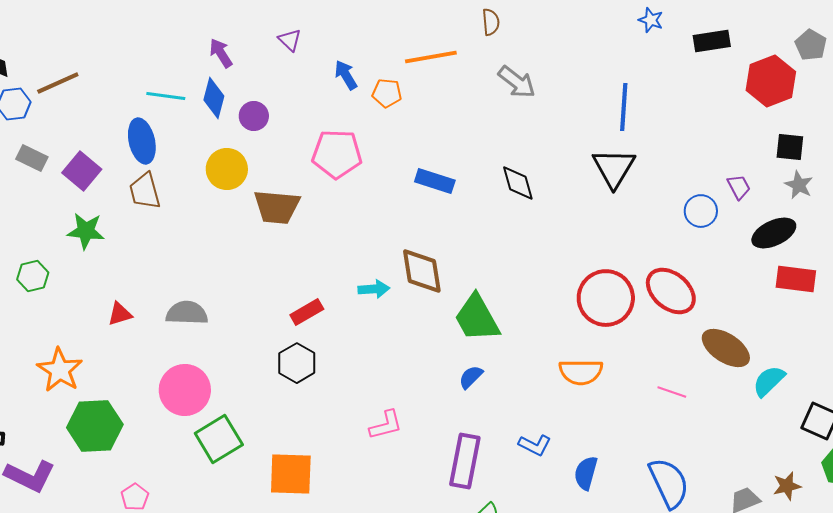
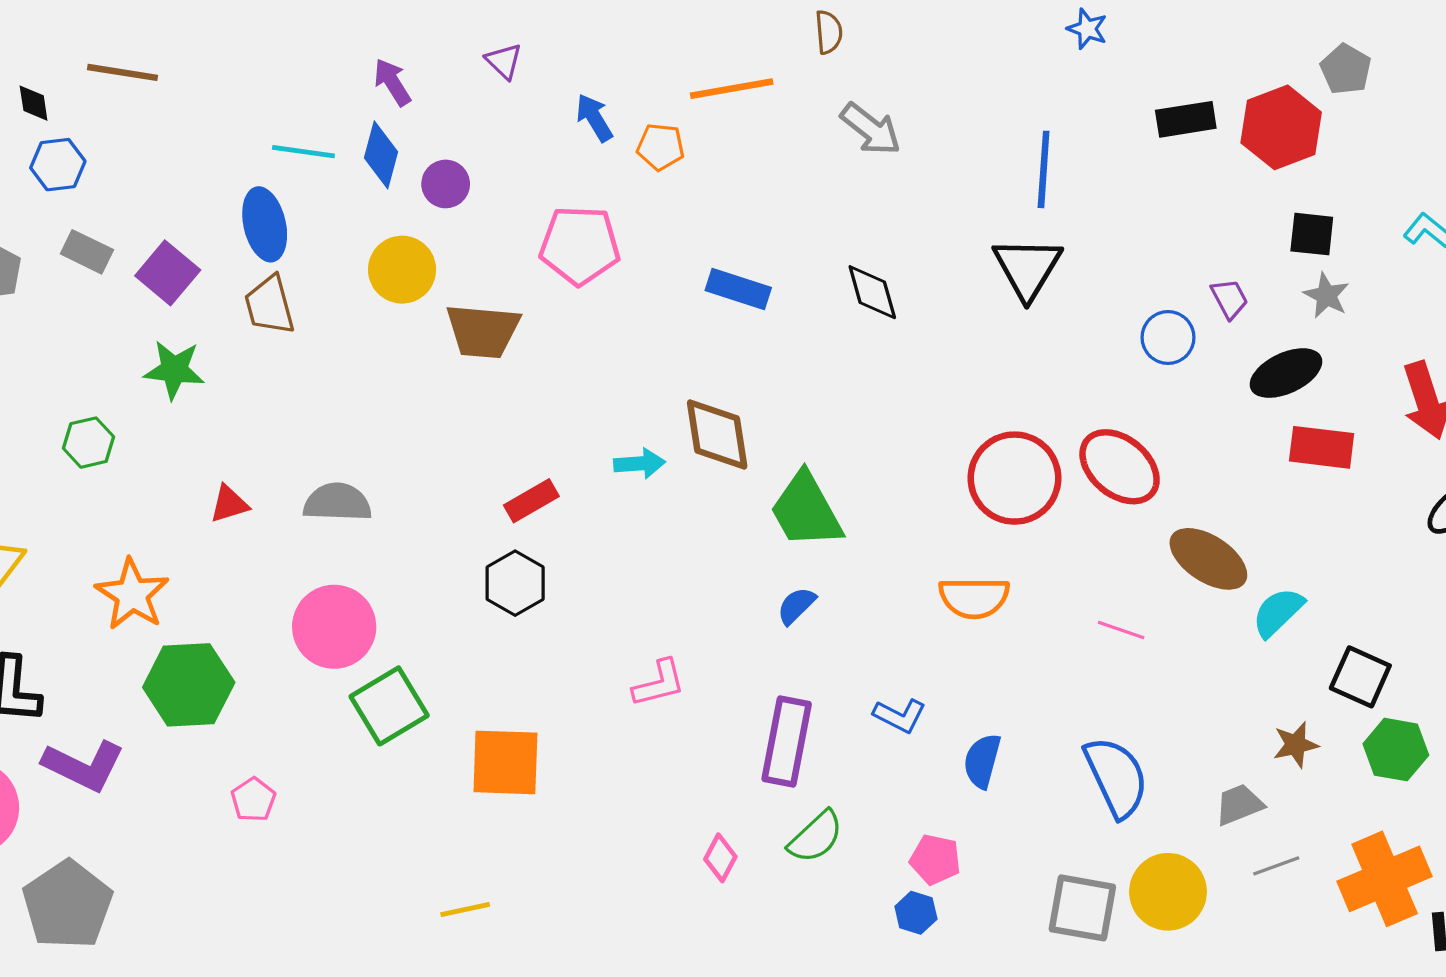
black rectangle: (712, 41) -> (1186, 119), moved
brown line: (58, 83) -> (122, 72), moved, turned 33
brown star: (787, 486) -> (1296, 745), moved

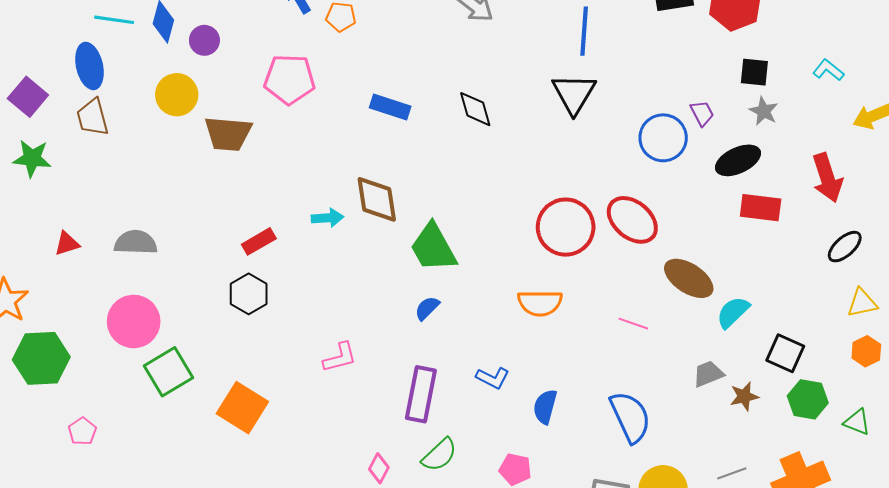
blue circle: (1168, 337) -> (663, 138), size x1.4
orange square: (505, 762) -> (242, 408), turned 30
gray trapezoid: (1239, 805) -> (708, 374), moved

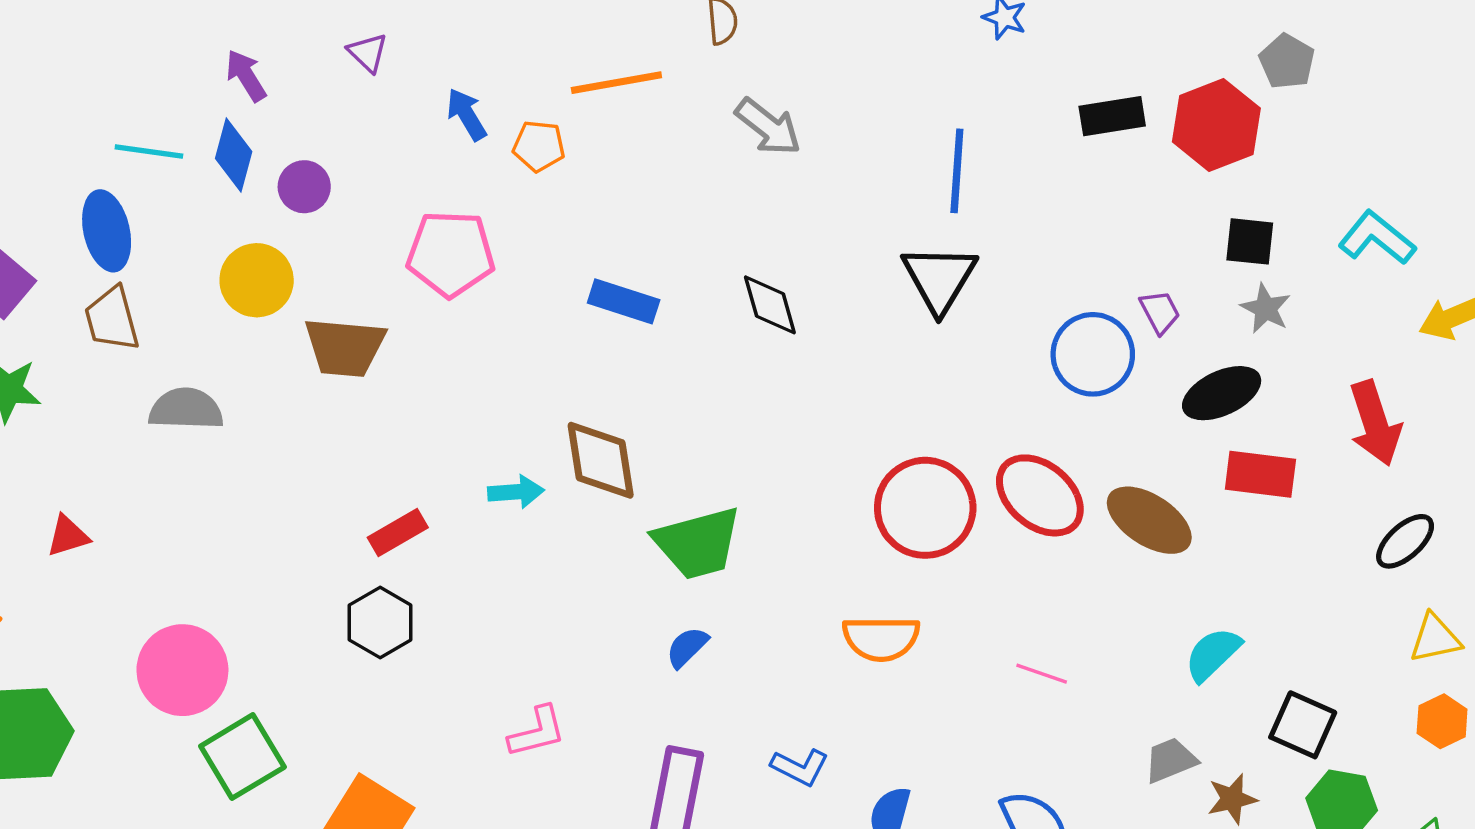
cyan L-shape: (828, 70) -> (1377, 238), size x1.4
gray semicircle: (136, 242) -> (186, 409), moved
green trapezoid: (433, 248) -> (698, 543), turned -76
brown ellipse: (689, 278) -> (1149, 520), moved

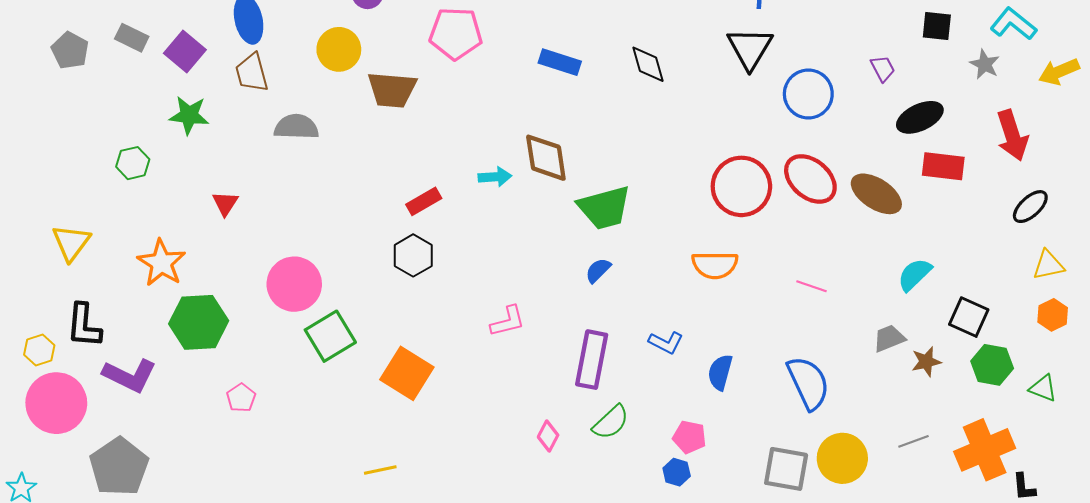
gray star: (1266, 308) -> (985, 64), moved
blue circle: (1093, 354) -> (808, 94), moved
red triangle: (68, 536) -> (225, 203), turned -40

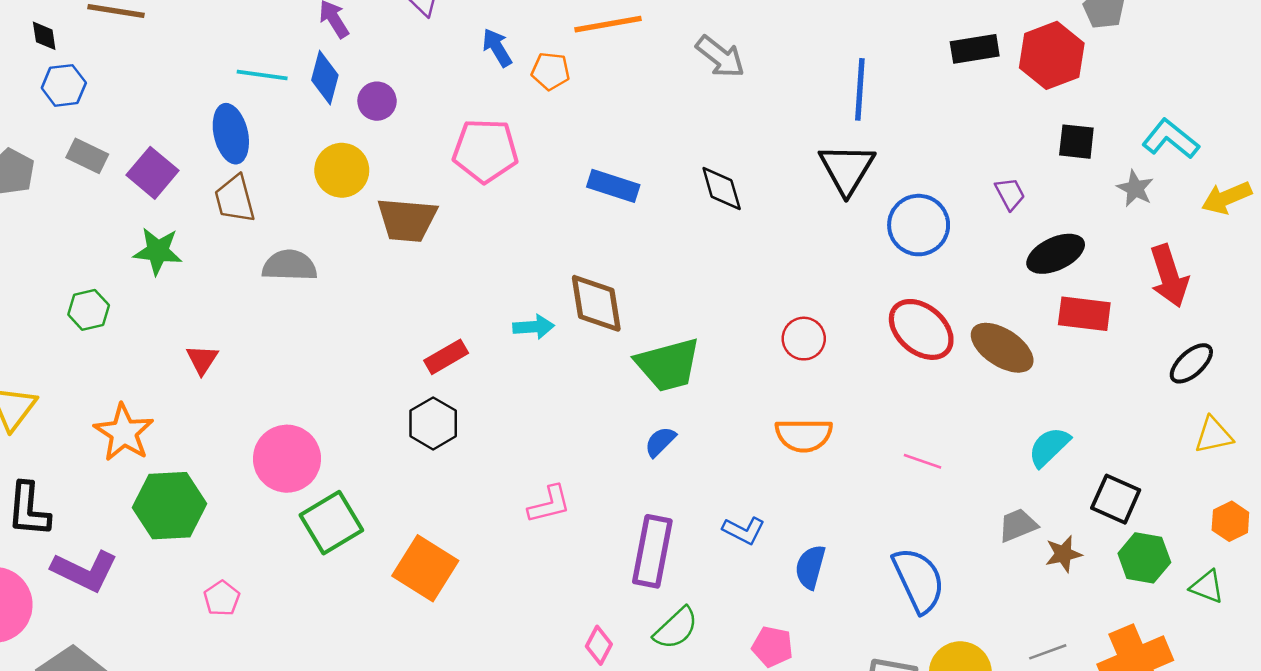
red circle: (741, 186) -> (804, 339), moved, size x0.6
orange hexagon: (1053, 315) -> (1230, 521), moved

